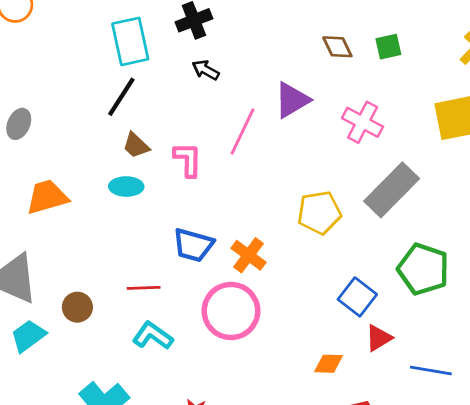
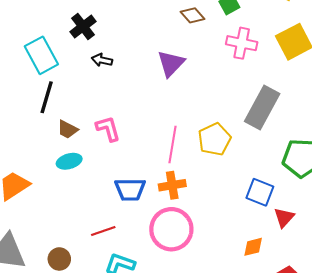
pink cross: (363, 122) -> (242, 43), moved
pink line: (243, 132) -> (172, 145), moved
orange cross: (248, 255) -> (172, 185), turned -30

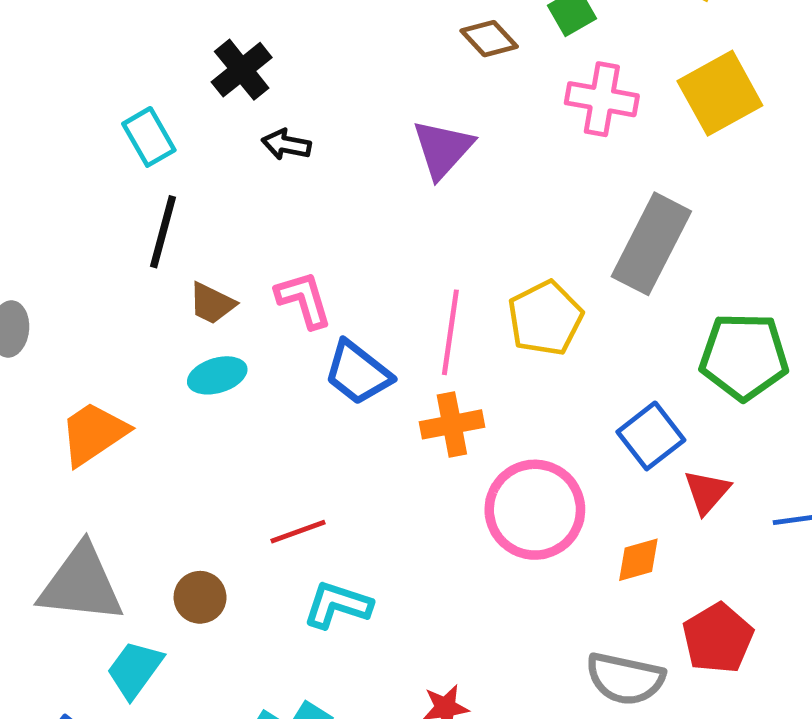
cyan rectangle: (41, 55) -> (149, 137), size x0.7
blue trapezoid: (130, 189) -> (358, 373), moved, turned 40
blue square: (260, 192) -> (651, 436), turned 32
pink circle: (171, 229) -> (535, 510), moved

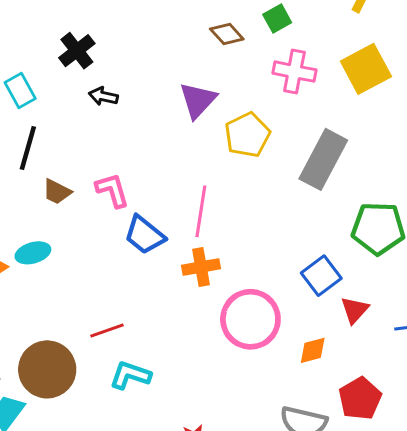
yellow pentagon: (545, 318) -> (247, 135), moved
cyan ellipse: (217, 375) -> (33, 253), moved
brown circle: (200, 597) -> (47, 369), size x1.8

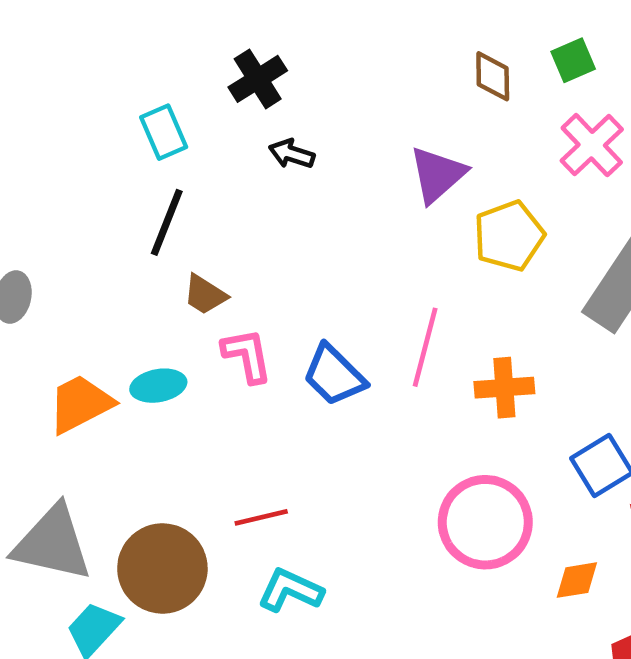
brown diamond: (227, 34) -> (493, 76), turned 36
pink cross: (294, 72) -> (592, 145), turned 30
pink L-shape: (112, 190) -> (247, 355), moved
orange cross: (201, 267) -> (504, 388), moved

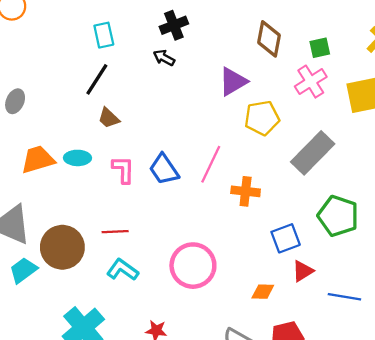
green square: (573, 60) -> (320, 48), moved
brown diamond: (493, 76) -> (269, 39), size x1.4
black cross: (258, 79) -> (174, 25), moved
pink L-shape: (247, 355) -> (123, 170), moved
pink circle: (485, 522) -> (193, 266), moved

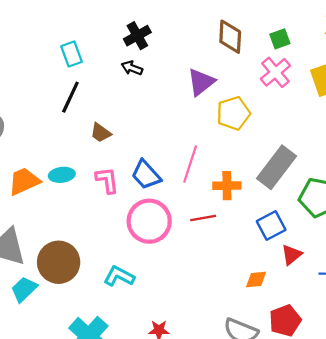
brown trapezoid: (109, 118) -> (101, 133), moved
gray rectangle: (313, 153) -> (277, 167), moved
red line: (115, 232) -> (203, 218), moved
pink circle: (193, 266) -> (149, 221), moved

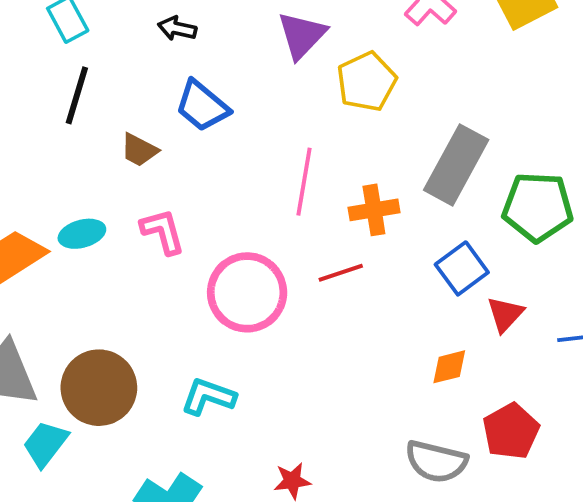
blue trapezoid: (146, 175) -> (202, 106), moved

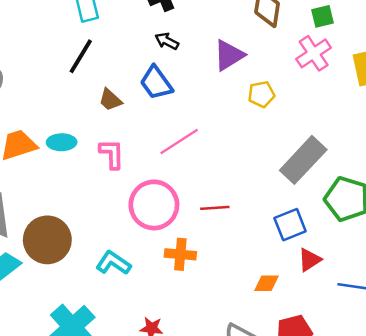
black arrow: (177, 28) -> (167, 41), moved
yellow pentagon: (367, 82) -> (261, 94), size x0.7
pink line: (304, 182) -> (179, 142), moved, turned 33
orange cross: (374, 210) -> (180, 254), moved

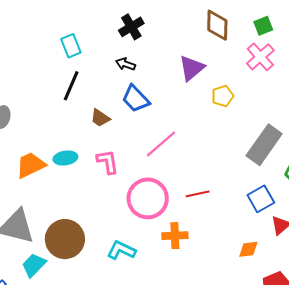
black arrow: (167, 41) -> (125, 64), moved

